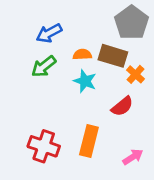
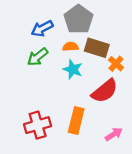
gray pentagon: (132, 23) -> (78, 19), moved
red semicircle: (122, 106) -> (105, 91), size x1.4
red cross: (44, 146) -> (38, 125), turned -35

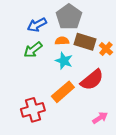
orange cross: (116, 64) -> (106, 49), moved
orange rectangle: (76, 121) -> (63, 92), moved, turned 35

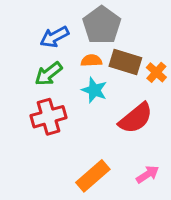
orange rectangle: (63, 92) -> (93, 176), moved
red cross: (33, 110) -> (49, 117), moved

